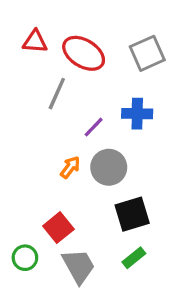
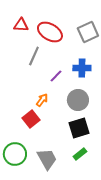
gray circle: (109, 167) -> (78, 100), moved
red square: (58, 228) -> (31, 119), moved
green circle: (25, 258) -> (15, 154), size x1.5

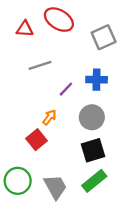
red ellipse: (50, 32) -> (59, 20), moved
gray line: (34, 56) -> (40, 65), turned 48
green rectangle: (80, 154) -> (94, 181), size x1.5

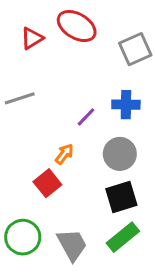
red triangle: (25, 29) -> (32, 38), turned -36
gray line: (40, 65) -> (20, 98), moved

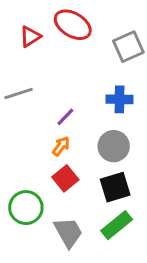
purple line: (86, 117) -> (65, 117), moved
red square: (47, 183) -> (65, 178), moved
green circle: (23, 237) -> (26, 208), moved

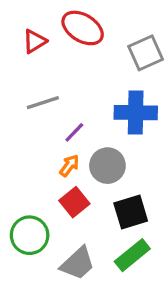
gray line: (19, 93) -> (43, 103), moved
blue cross: (120, 99) -> (136, 113), size x1.4
gray circle: (114, 146) -> (107, 166), moved
gray trapezoid: (68, 232) -> (78, 263), turned 76

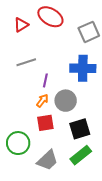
purple line: (74, 132) -> (45, 80), turned -32
red square: (74, 202) -> (45, 123), turned 30

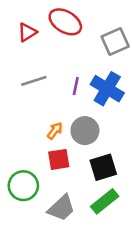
blue cross: (83, 68) -> (107, 89), turned 30
purple line: (45, 80) -> (76, 86), moved

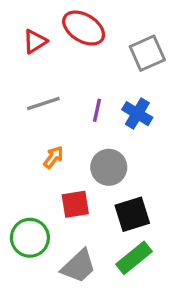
blue cross: (107, 89) -> (137, 114), size x0.7
orange arrow: (55, 131) -> (53, 157), moved

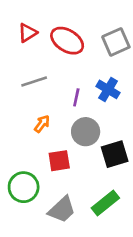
red ellipse: (84, 28) -> (67, 41), moved
purple line: (97, 110) -> (76, 97), moved
black square: (132, 214) -> (115, 154), moved

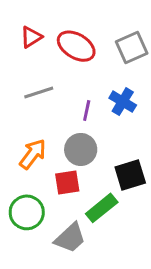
orange arrow: (42, 124) -> (33, 154), moved, size x1.5
gray circle: (86, 132) -> (81, 149), moved
green rectangle: (105, 203) -> (102, 208), moved

